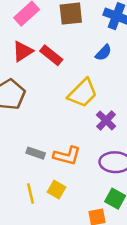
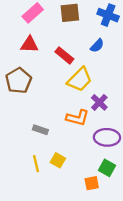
red triangle: (23, 51) -> (29, 45), turned 36
red rectangle: (51, 55) -> (64, 55), moved
orange L-shape: (67, 156) -> (77, 118), moved

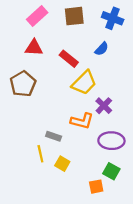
gray rectangle: (40, 130) -> (54, 136), moved
yellow line: (36, 164) -> (40, 154), moved

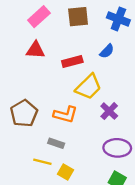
red rectangle: (69, 59) -> (72, 62), turned -54
brown pentagon: (23, 84) -> (24, 113), moved
orange L-shape: (82, 121) -> (65, 114), moved
yellow line: (40, 154) -> (42, 162), turned -63

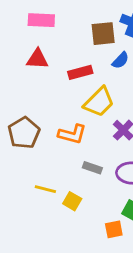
pink rectangle: (39, 17) -> (41, 20), turned 45
brown square: (78, 17) -> (103, 34), moved
gray rectangle: (56, 143) -> (92, 168), moved

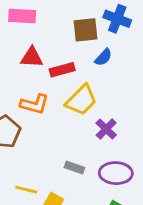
red triangle: (37, 59) -> (32, 57), moved
orange L-shape: (72, 134) -> (35, 104), moved

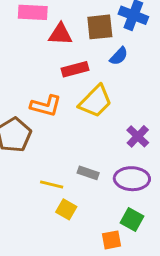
red triangle: (32, 57) -> (60, 34), moved
purple cross: (106, 129) -> (138, 136), moved
yellow line: (26, 190) -> (52, 185), moved

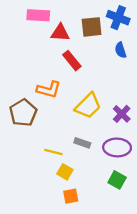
blue semicircle: (119, 56) -> (121, 50), moved, turned 119
red rectangle: (75, 69) -> (72, 61), turned 66
yellow trapezoid: (95, 101) -> (88, 106), moved
orange square: (111, 240) -> (71, 196), moved

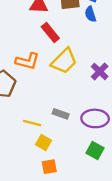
blue semicircle: (121, 50) -> (90, 14), moved
yellow trapezoid: (88, 106) -> (64, 61), moved
purple cross: (122, 114) -> (100, 71), moved

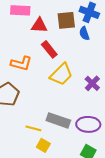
orange L-shape: (27, 61) -> (21, 63), moved
gray rectangle: (61, 114) -> (58, 120), size x1.6

